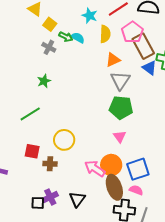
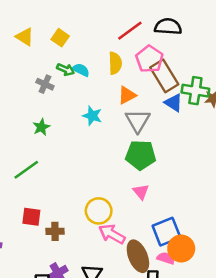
cyan star: (90, 16) -> (92, 116), moved
yellow square: (50, 24) -> (60, 38), moved
yellow circle: (64, 140) -> (99, 211), moved
orange circle: (111, 165) -> (181, 249), moved

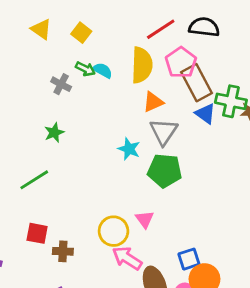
yellow semicircle: (115, 63) -> (142, 65), size x1.4
cyan star: (92, 116) -> (129, 149), moved
pink triangle: (141, 192) -> (145, 219), moved
blue square: (166, 232) -> (189, 259), size x0.7

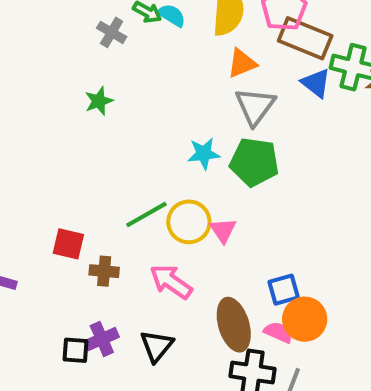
brown rectangle: (197, 83) -> (305, 38), turned -42
cyan star: (129, 149) -> (204, 154), moved, turned -30
green line: (34, 180) -> (146, 214), moved
yellow circle: (114, 231) -> (189, 222), moved
pink arrow: (127, 258) -> (171, 282), moved

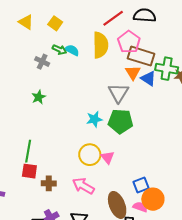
orange triangle: (242, 63) -> (133, 73), moved, turned -35
green line: (146, 214) -> (28, 151), moved, turned -45

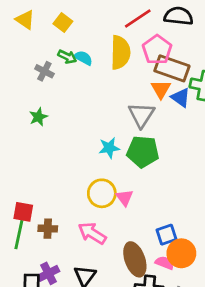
green line: (28, 151) -> (19, 235), moved

